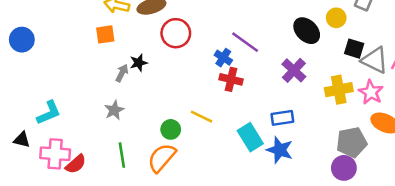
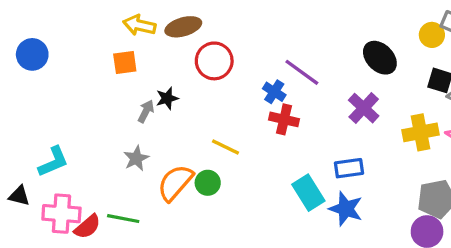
yellow circle: (336, 18) -> (432, 35), moved
blue circle: (22, 40) -> (32, 54), moved
yellow line: (201, 117) -> (226, 147), moved
green line: (122, 155) -> (123, 219), moved, turned -70
orange semicircle: (162, 158) -> (175, 183), moved

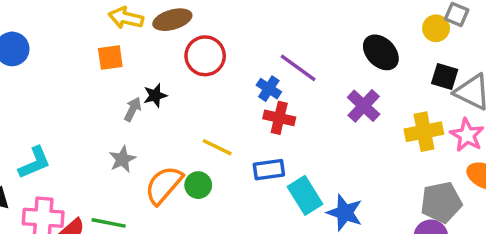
blue rectangle: (349, 168) -> (269, 170), moved

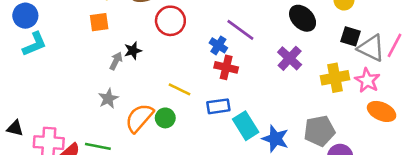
cyan L-shape: (35, 163) -> (34, 44), moved
gray pentagon: (441, 202) -> (319, 131), moved

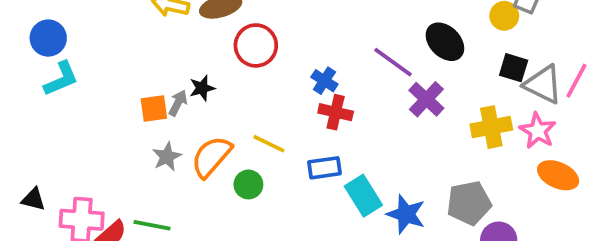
orange square: (99, 22) -> (154, 108), moved
purple line: (240, 30) -> (393, 62), moved
orange semicircle: (139, 118) -> (211, 157), moved

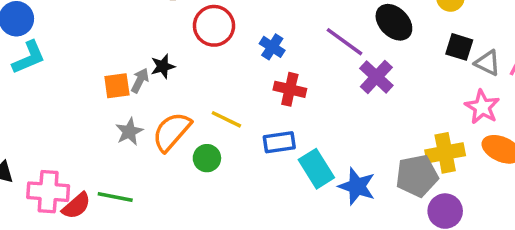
blue cross: (324, 81) -> (272, 47), moved
gray triangle: (543, 84) -> (487, 63), size x0.7
yellow cross: (491, 127) -> (445, 153), moved

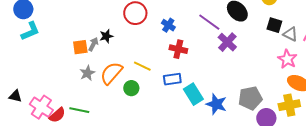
yellow cross: (445, 153) -> (289, 105), moved
pink cross: (48, 192) -> (41, 107), turned 30

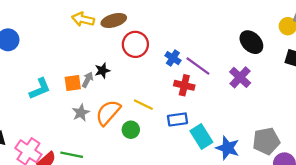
purple line: (209, 22) -> (198, 66), moved
cyan L-shape: (30, 31) -> (40, 89), moved

